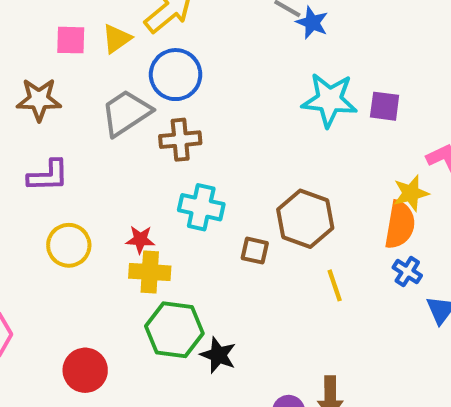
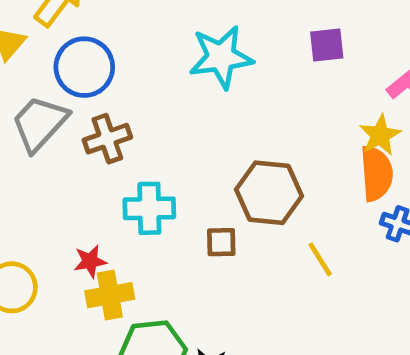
cyan star: (329, 100) -> (221, 57), moved

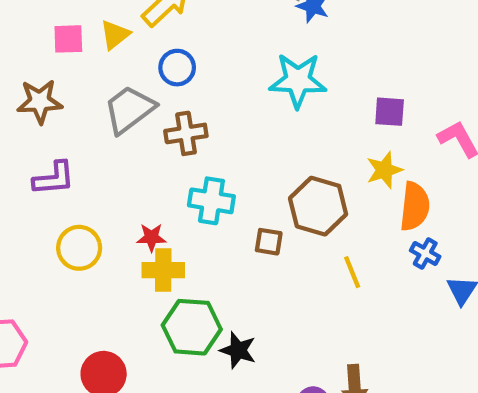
purple square: (327, 45) -> (390, 112), moved
blue circle: (84, 67) -> (177, 68), size x0.7
yellow star: (380, 135) -> (384, 170), moved

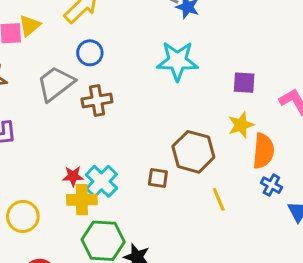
yellow triangle: (115, 35) -> (30, 25), moved
cyan cross: (211, 201) -> (101, 181), moved, turned 36
yellow circle: (79, 248) -> (23, 216), moved

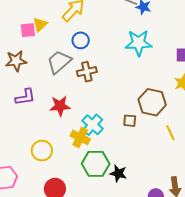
red star: (73, 176) -> (60, 106), moved, size x1.5
yellow cross: (82, 200) -> (80, 137), turned 30

